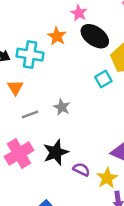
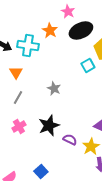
black ellipse: (95, 36) -> (81, 30), turned -60
gray line: (30, 114) -> (18, 98), moved, turned -40
pink cross: (19, 154) -> (19, 126), size x0.6

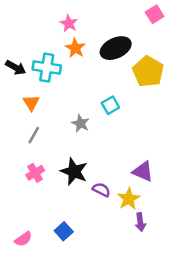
pink star: (68, 12) -> (69, 23), moved
cyan square: (88, 66) -> (110, 105), moved
black star: (49, 126) -> (74, 171), turned -30

